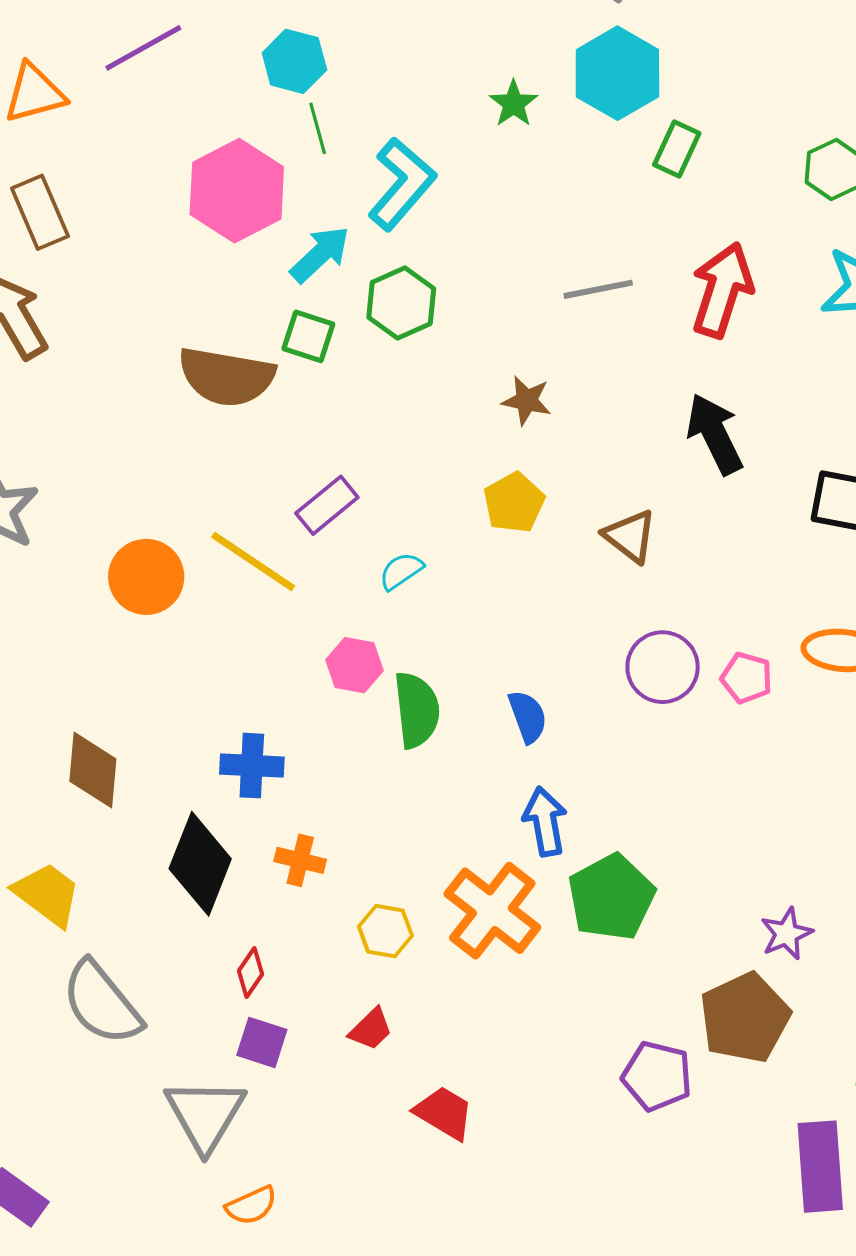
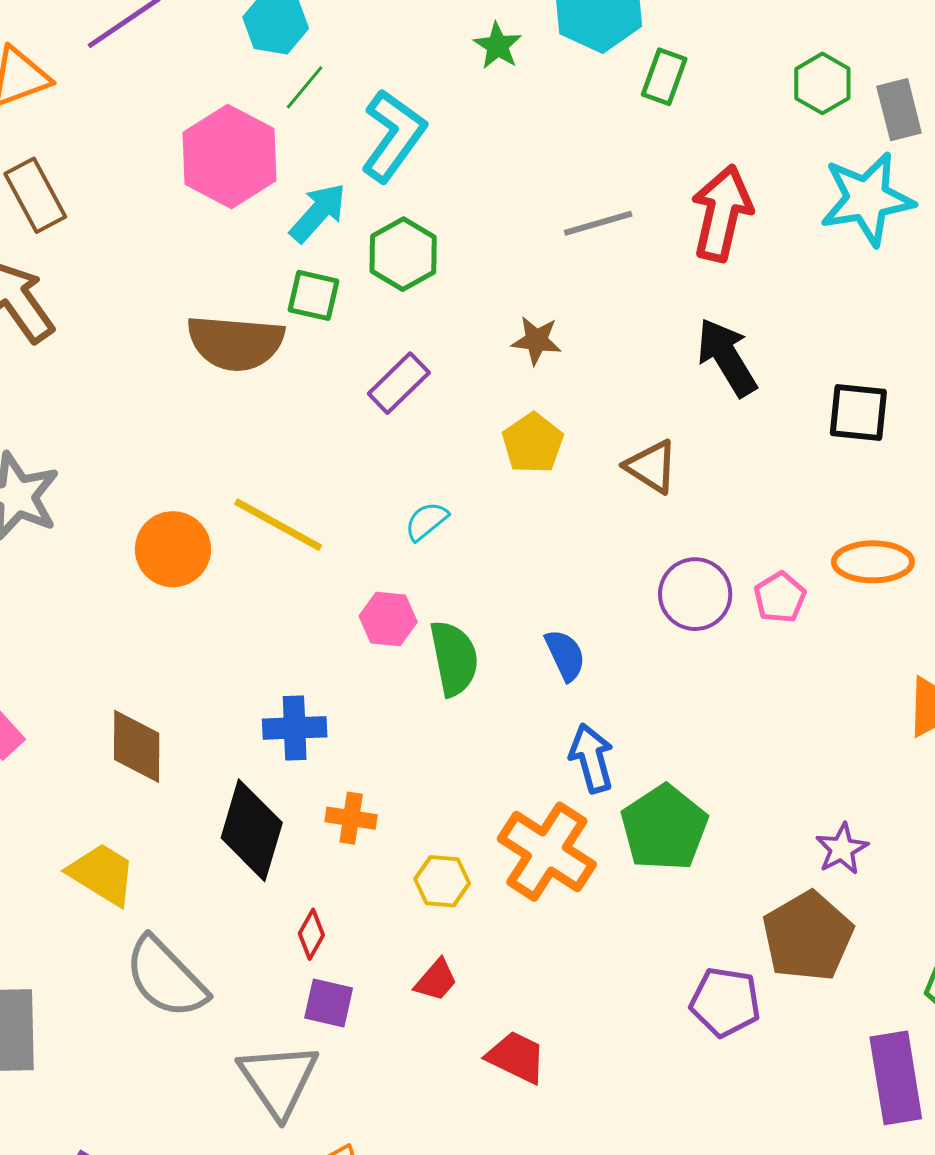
green line: (318, 128) -> (305, 87), turned 60
purple rectangle: (327, 505) -> (399, 383), moved
pink pentagon: (747, 678) -> (780, 597), turned 30

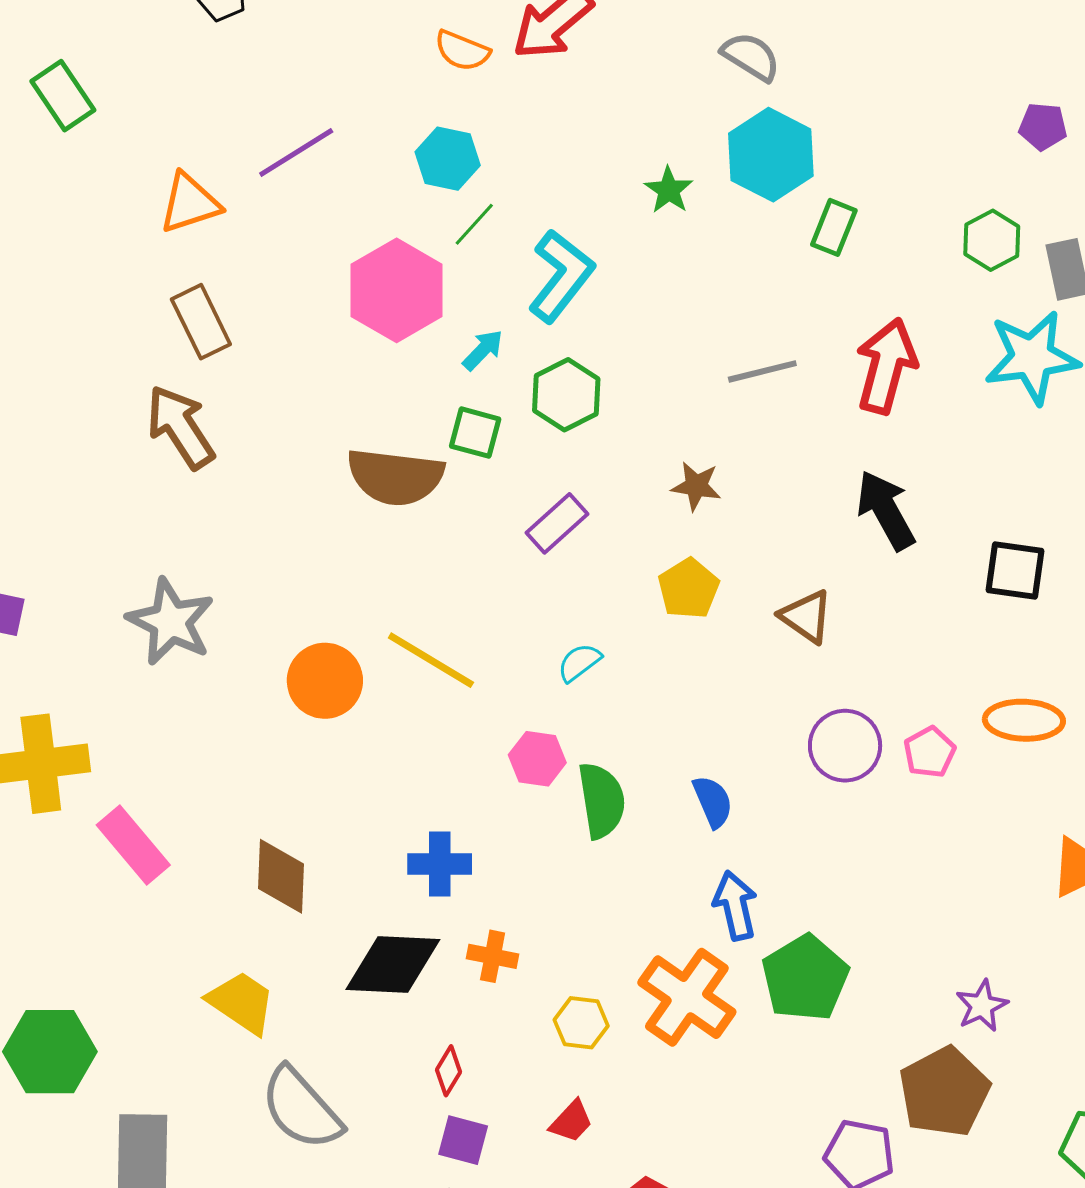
cyan arrow: (318, 213) -> (483, 350), size x0.7
black diamond: (252, 830) -> (393, 965), turned 74

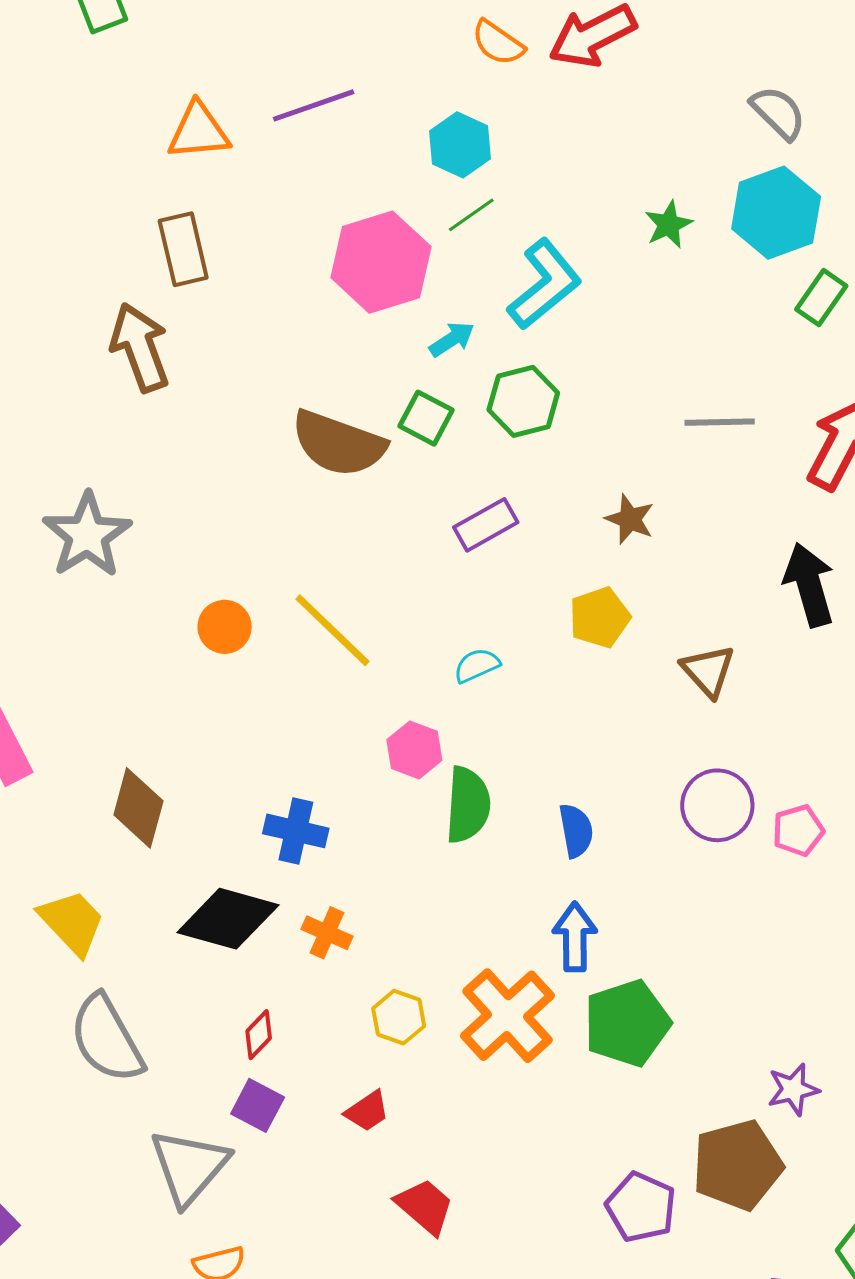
orange circle: (325, 681) -> (225, 627), size x0.7

